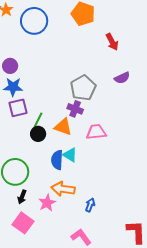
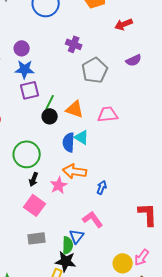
red arrow: (112, 42) -> (124, 24), turned 96
purple cross: (75, 109) -> (74, 44), moved

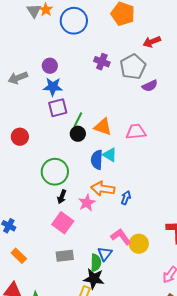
purple semicircle: (134, 60) -> (150, 86), moved
gray pentagon: (95, 70) -> (133, 67), moved
blue arrow: (102, 187) -> (126, 198), moved
yellow circle: (123, 263) -> (139, 244), moved

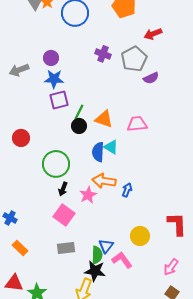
red circle: (20, 137) -> (21, 138), moved
pink L-shape: (121, 237) -> (122, 260), moved

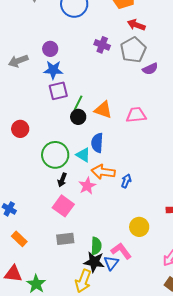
red arrow: (153, 34) -> (136, 25), moved, turned 42
cyan triangle: (111, 147) -> (83, 155), moved
blue triangle: (106, 246) -> (111, 263), moved

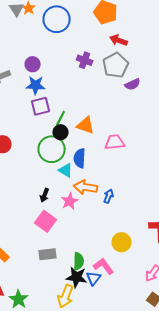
pink trapezoid: (136, 115) -> (115, 142), moved
green circle: (55, 155) -> (52, 149), moved

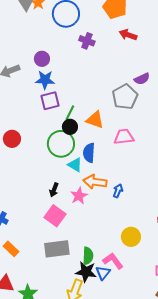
purple cross: (85, 60) -> (87, 41), moved
gray pentagon: (116, 65) -> (125, 97), moved
gray rectangle: (48, 254) -> (57, 249), size x1.4

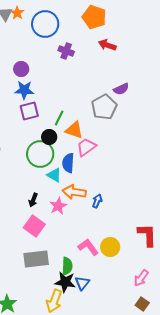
green line: (70, 113) -> (59, 118), moved
pink trapezoid: (124, 137) -> (86, 147), moved, turned -30
pink L-shape: (113, 261) -> (88, 247), moved

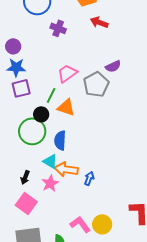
pink trapezoid: (86, 147) -> (67, 73), moved
cyan triangle: (54, 175) -> (50, 161), moved

